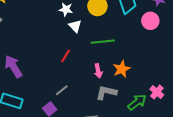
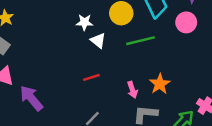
green line: (103, 42) -> (140, 41), moved
red line: (66, 56) -> (91, 77), turned 48

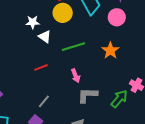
green line: (140, 41) -> (73, 47), moved
orange star: (160, 84) -> (110, 51), moved

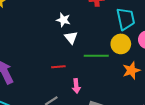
yellow circle: (63, 13) -> (121, 44), moved
pink arrow: (76, 76) -> (76, 86), moved

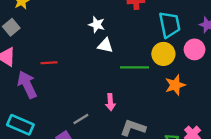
white triangle: (71, 38) -> (105, 45), turned -40
red line: (58, 67) -> (49, 63), moved

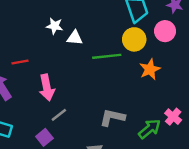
white star: (97, 25) -> (55, 26), moved
pink arrow: (110, 102) -> (47, 88), moved, size x1.5

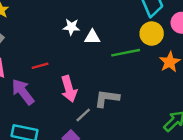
gray L-shape: (112, 117) -> (107, 98), moved

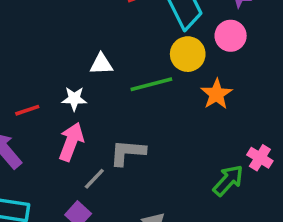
white star: (71, 27) -> (74, 99), moved
pink arrow: (69, 89) -> (71, 142), turned -140

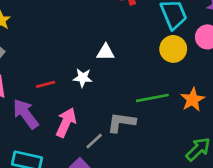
green line: (151, 84) -> (152, 98), moved
orange star: (216, 94) -> (193, 100), moved
pink arrow: (71, 142) -> (66, 122), moved

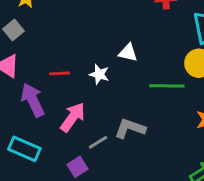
green line: (152, 98) -> (167, 86), moved

